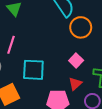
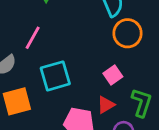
cyan square: (33, 70) -> (55, 76), turned -30

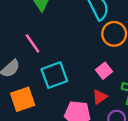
pink line: (33, 38) -> (32, 43), turned -60

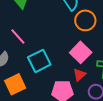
pink square: (104, 71) -> (81, 52), size x1.5

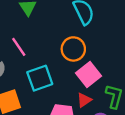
orange circle: (85, 20) -> (73, 49), moved

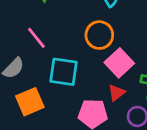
cyan square: (40, 78) -> (64, 72), turned 32

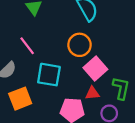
red triangle: (116, 93) -> (92, 93), turned 32

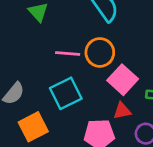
pink line: (27, 46) -> (68, 54), moved, turned -42
cyan square: (49, 75) -> (66, 93), turned -30

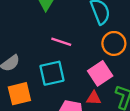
orange circle: (100, 52) -> (114, 43), moved

